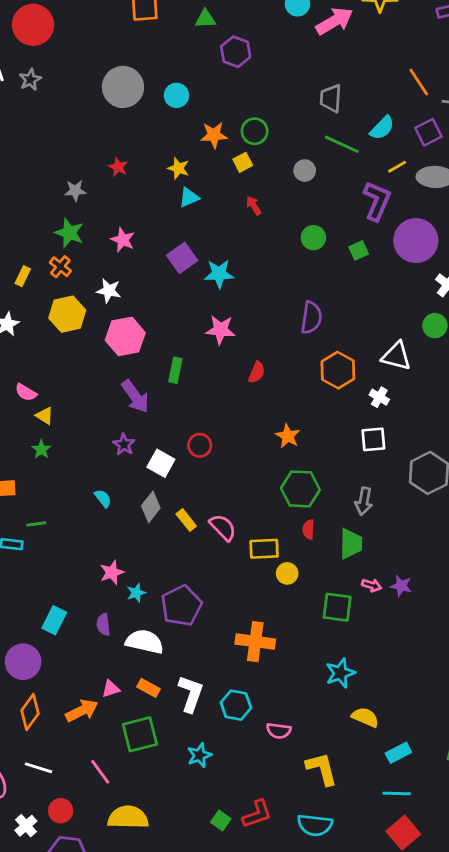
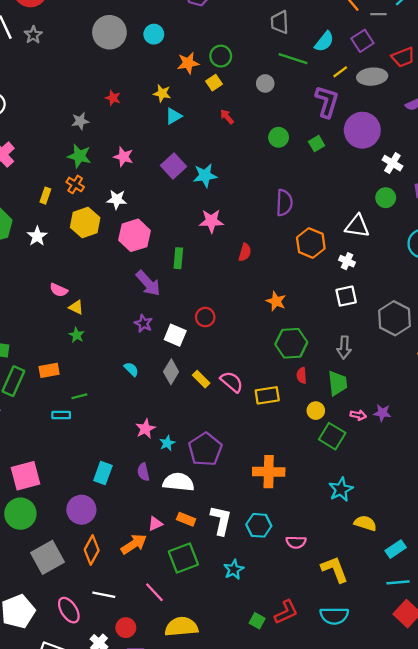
yellow circle: (287, 573) -> (316, 411), moved
green square: (337, 607) -> (332, 436), turned 30

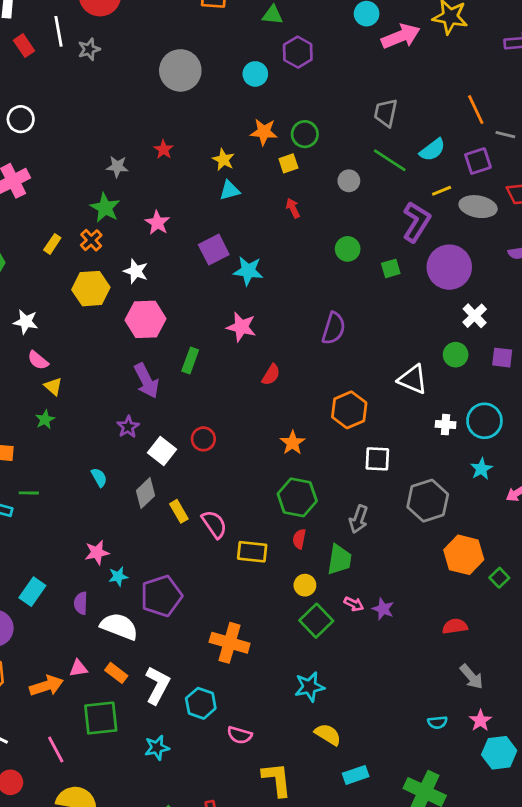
cyan circle: (154, 34) -> (255, 74), moved
white star: (37, 236) -> (26, 322), moved, turned 30
orange hexagon: (311, 243) -> (349, 410), moved
white cross: (347, 261) -> (446, 425), moved, turned -35

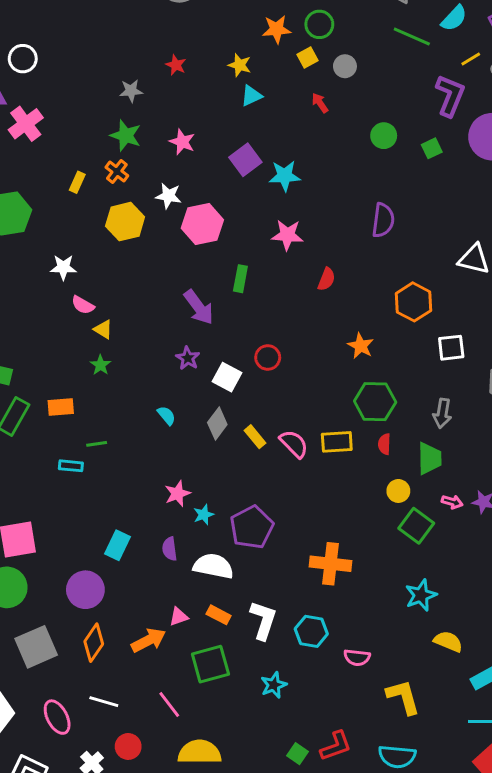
gray circle: (349, 181) -> (345, 66), moved
pink hexagon: (145, 319) -> (202, 224), moved
yellow rectangle: (252, 552) -> (337, 442), moved

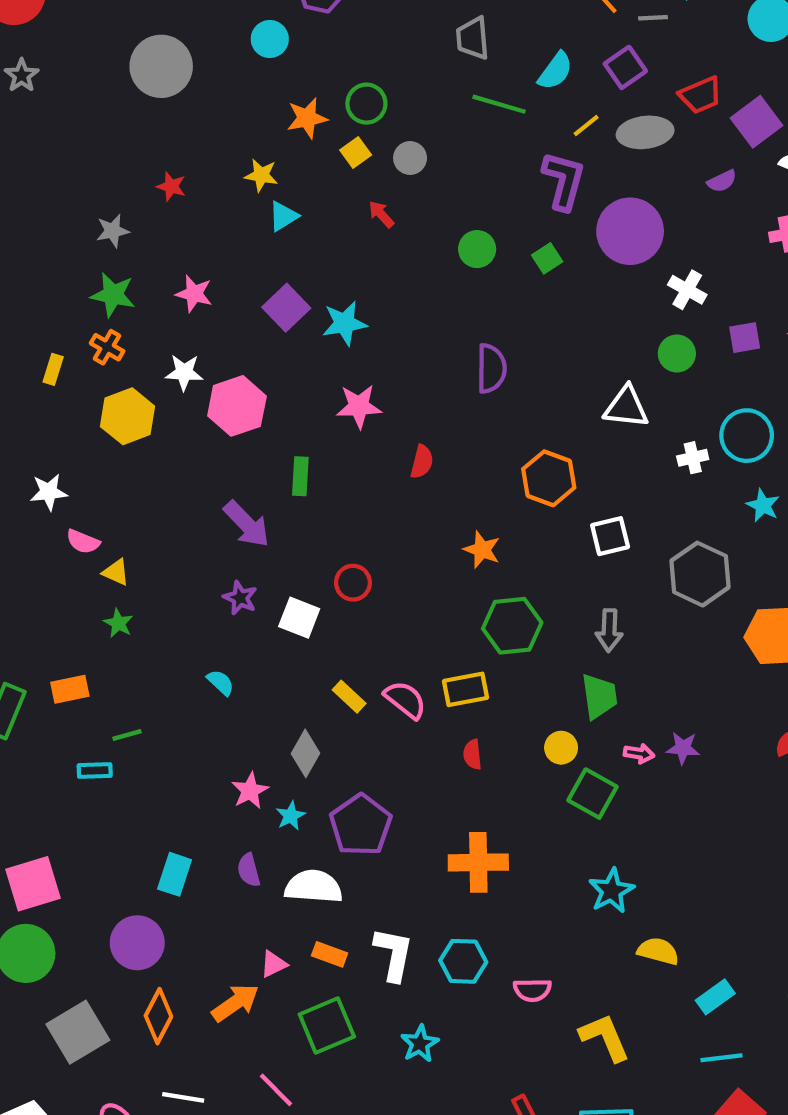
gray diamond: (217, 424) -> (305, 753), moved
red semicircle: (384, 444) -> (472, 754), moved

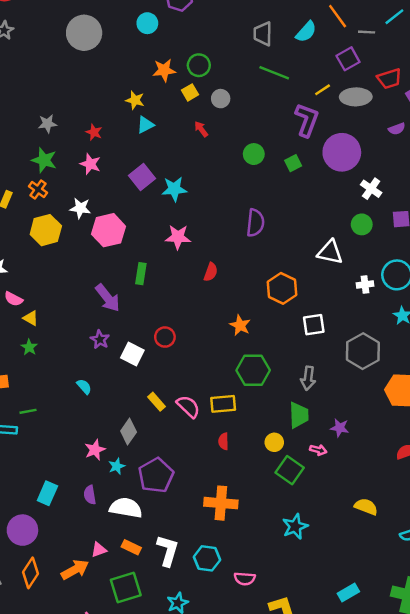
cyan semicircle: (555, 71) -> (306, 32), moved
red star: (171, 186) -> (94, 132), moved
purple star: (683, 748) -> (340, 428), moved
yellow semicircle: (658, 951) -> (366, 507), moved

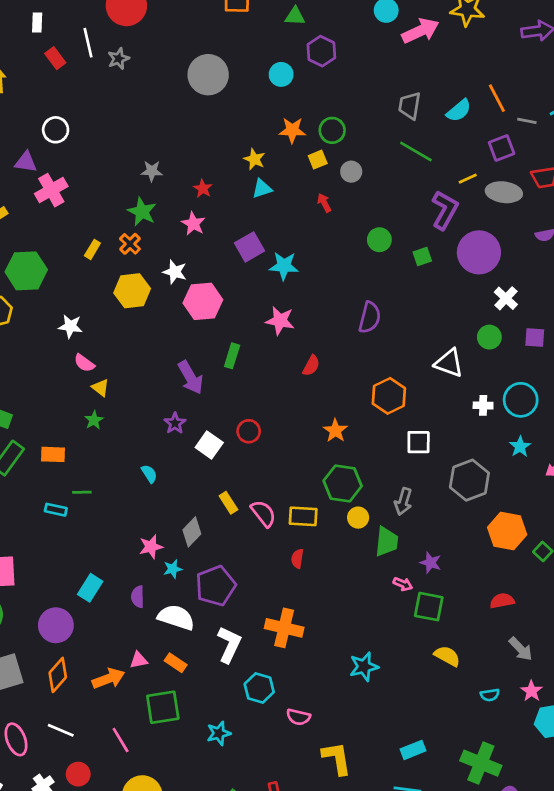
yellow circle: (274, 442) -> (358, 518), moved
green square: (290, 470) -> (429, 607), moved, turned -32
white L-shape: (168, 551) -> (229, 645), moved

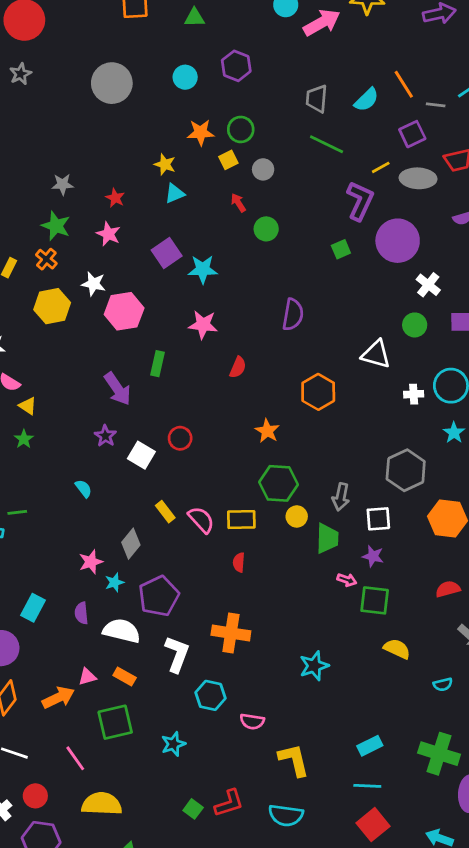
purple hexagon: (321, 51) -> (236, 66), moved
green circle: (379, 240) -> (266, 229), moved
white square: (419, 442) -> (378, 519), moved

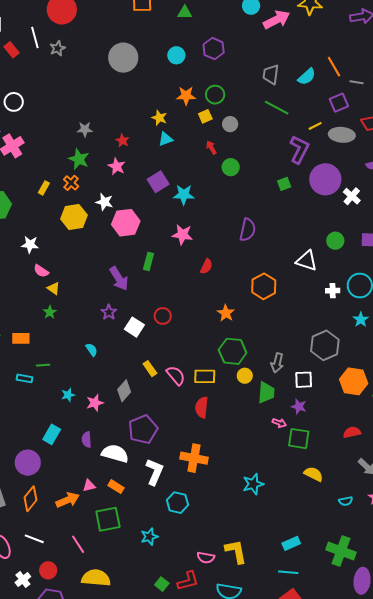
white cross: (428, 285) -> (352, 196), moved
red semicircle: (239, 562) -> (202, 407), size x1.5
cyan star: (114, 582) -> (68, 395), moved
pink semicircle: (252, 721) -> (206, 558), moved

